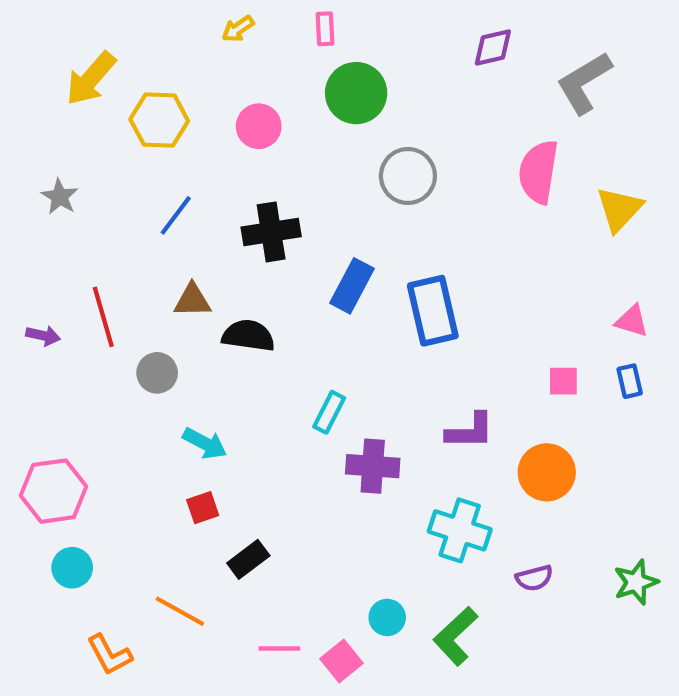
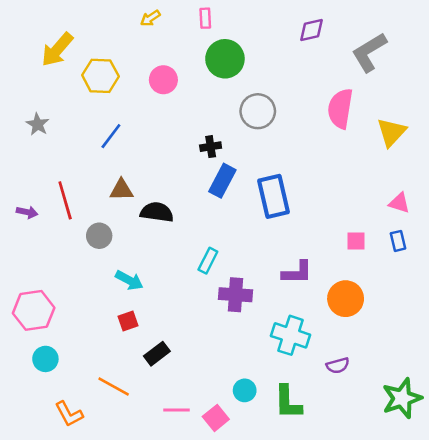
black cross: (271, 232) -> (211, 147), moved, size x0.6
green star: (636, 582) -> (402, 398), moved, size x1.4
green L-shape: (456, 636) -> (288, 402), turned -48

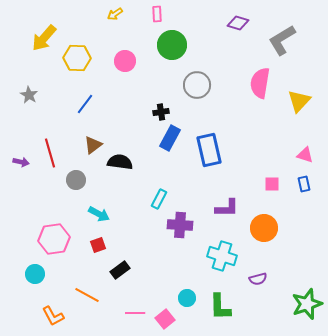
purple diamond: (311, 30) -> (238, 23), turned 30
brown triangle: (121, 190) -> (93, 145), turned -36
pink hexagon: (34, 310) -> (54, 239), moved

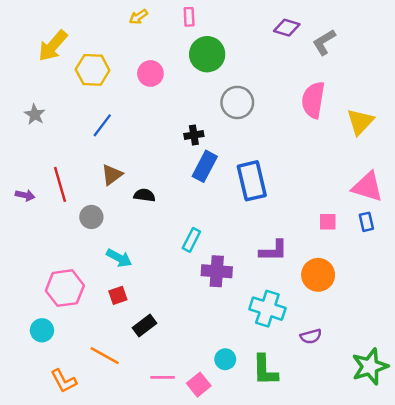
gray L-shape: (282, 40) -> (324, 42), moved, size x0.7
pink triangle: (305, 155) -> (368, 187), size x1.6
black semicircle: (120, 162) -> (144, 195), size x0.7

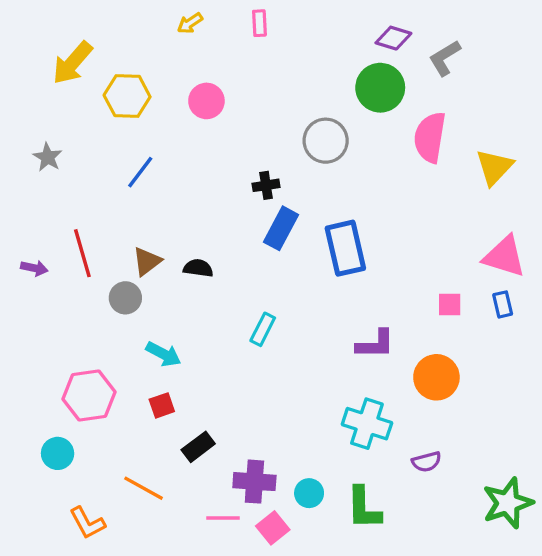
green circle: (207, 54) -> (380, 88), moved
brown triangle: (112, 175) -> (147, 261), moved
purple cross: (217, 271) -> (254, 482), moved

